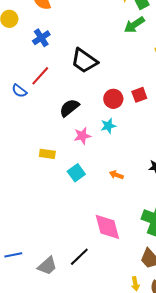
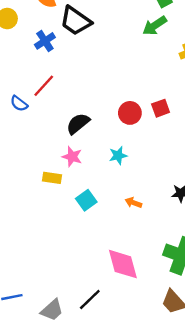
black trapezoid: (84, 61) -> (76, 21), moved
cyan star: (108, 126) -> (118, 155), moved
pink star: (82, 136) -> (72, 157), moved, turned 30

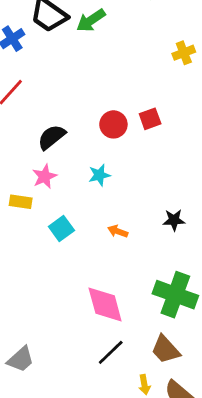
green arrow: (155, 26) -> (91, 20), moved
pink star: (72, 157) -> (45, 176), turned 30
black line: (90, 299) -> (111, 352), moved

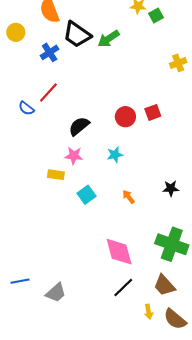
pink star: (45, 176) -> (74, 156), turned 30
orange arrow: (118, 231) -> (129, 197), turned 32

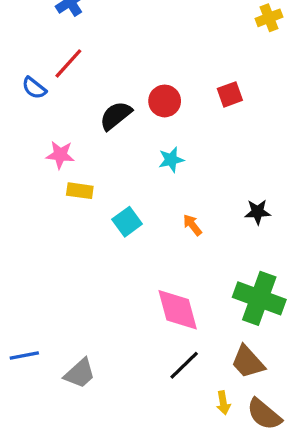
red circle: (125, 117) -> (165, 101), moved
pink star: (74, 156) -> (60, 155), moved

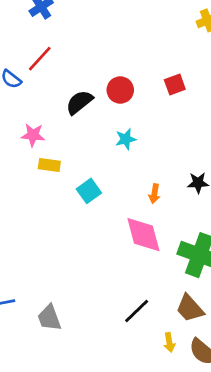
orange arrow: (192, 225) -> (154, 194), moved, turned -132
pink diamond: (178, 310) -> (143, 235), moved
gray trapezoid: (80, 373) -> (49, 318), turned 112

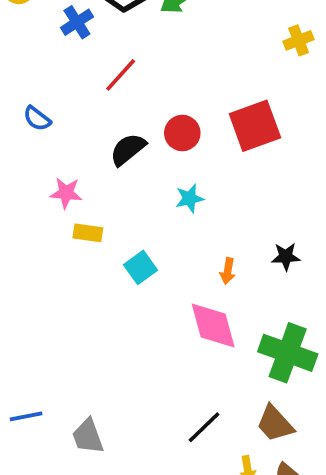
red line: (40, 59) -> (121, 75), moved
red square: (175, 85) -> (255, 126), size x1.8

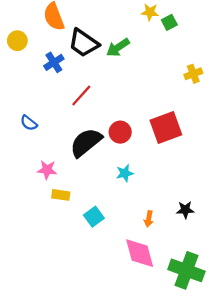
black semicircle: (128, 149) -> (86, 142), size x1.4

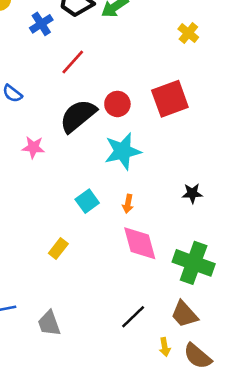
yellow cross: (193, 74) -> (188, 33), moved, turned -30
cyan star: (125, 173) -> (123, 151), size x1.8
yellow rectangle: (61, 195) -> (58, 248), moved, turned -60
orange arrow: (149, 219) -> (128, 204), moved

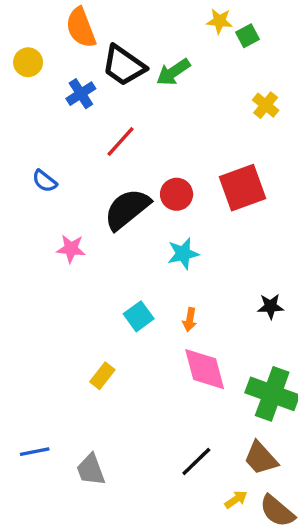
cyan star: (123, 151) -> (183, 254), size x0.7
yellow arrow: (165, 347) -> (236, 499), turned -114

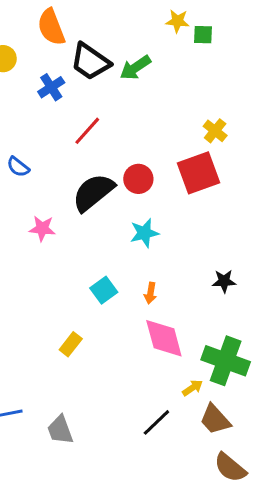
green square: (247, 36) -> (203, 35), turned 30
yellow cross: (266, 105) -> (215, 131), moved
yellow arrow: (236, 499) -> (193, 388), moved

